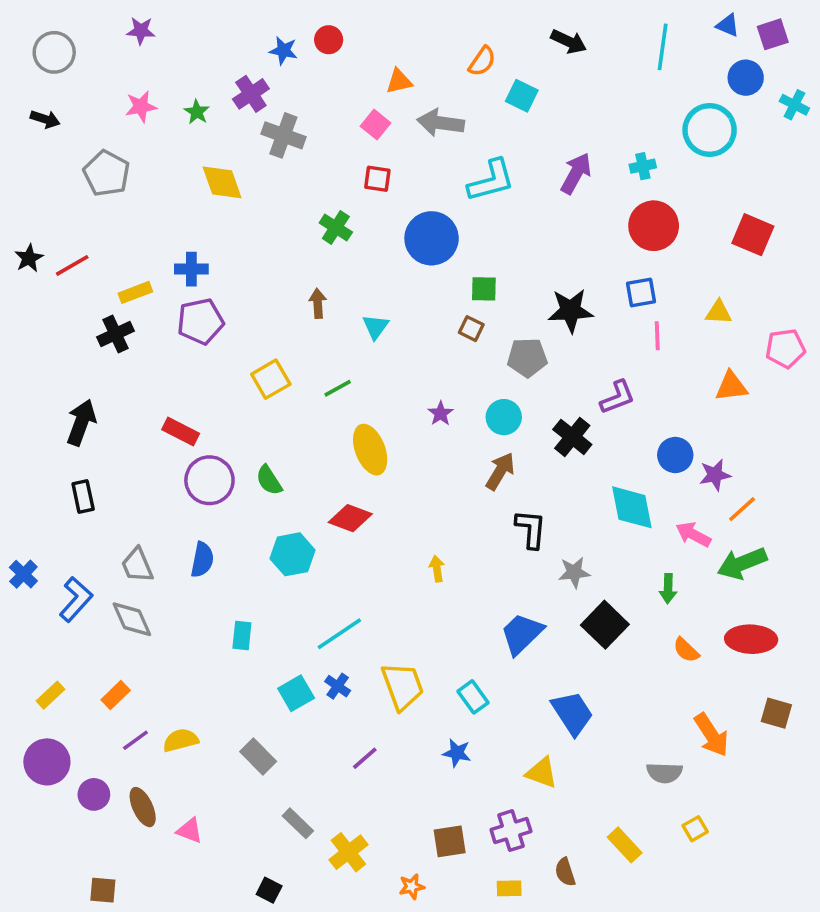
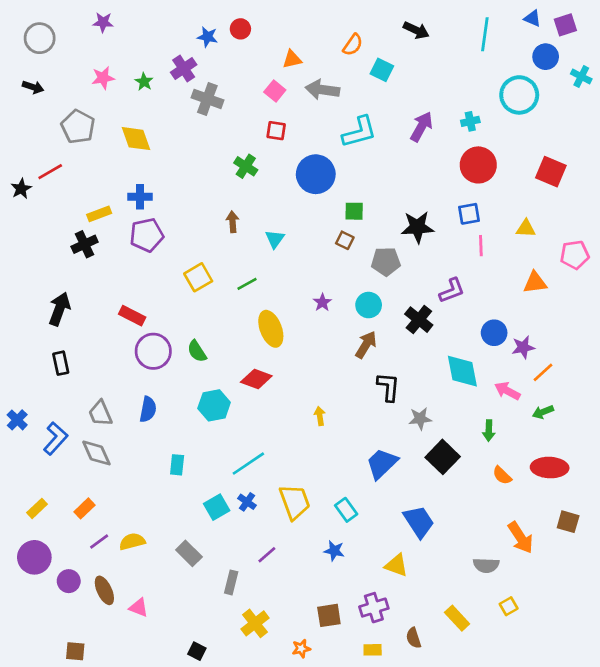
yellow diamond: (222, 182) -> (136, 139), moved
red line: (72, 265) -> (50, 172), moved
green arrow: (742, 563) -> (543, 412), size x0.6
gray rectangle: (298, 823) -> (231, 582), moved, turned 60

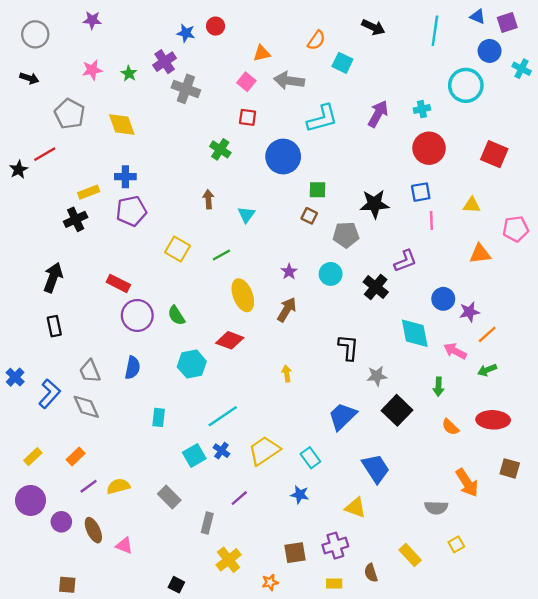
yellow square: (198, 277) -> (178, 249), turned -30
brown arrow: (366, 345) -> (287, 310), moved
yellow trapezoid: (295, 502) -> (264, 451), turned -104

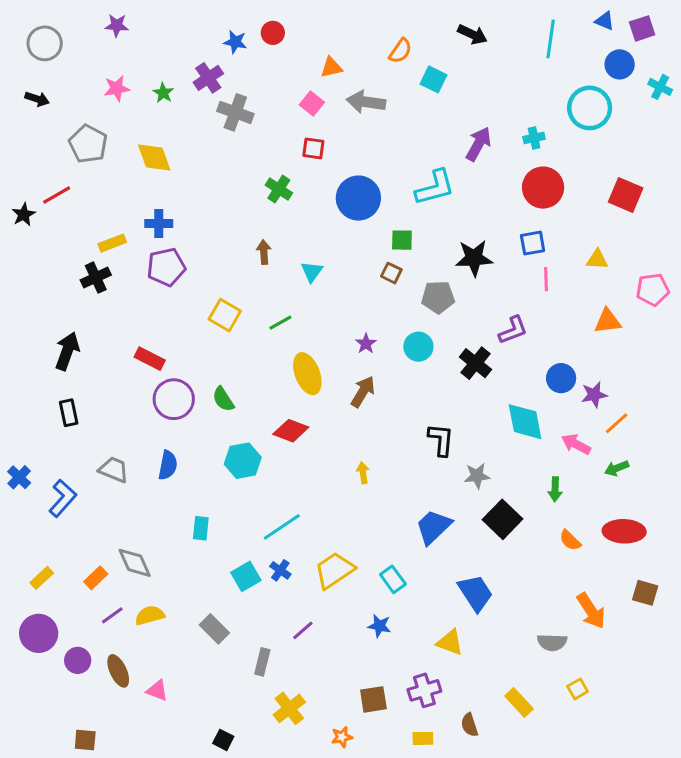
cyan L-shape: (322, 119) -> (435, 188), moved
gray trapezoid: (90, 371) -> (114, 470), turned 135
gray diamond: (86, 407) -> (135, 563), moved

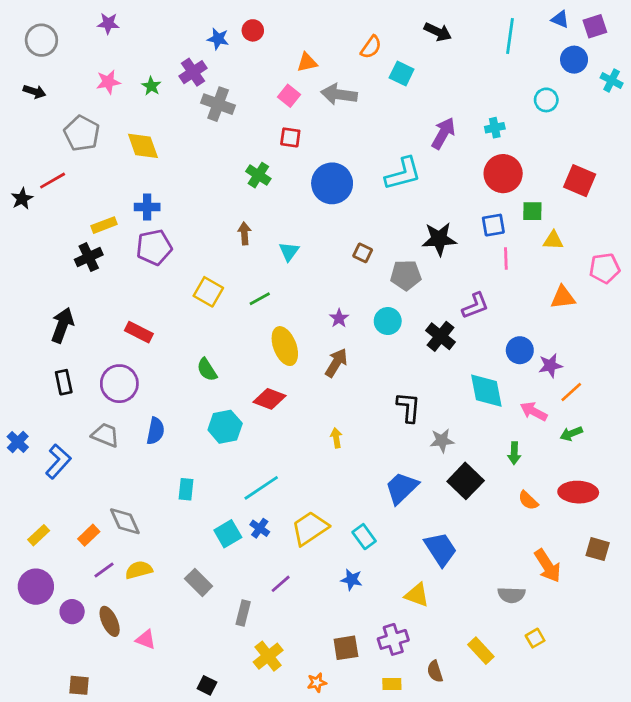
cyan circle: (590, 108) -> (546, 100), size x0.6
green square: (402, 240) -> (532, 211), moved
purple circle: (174, 399) -> (119, 384), moved

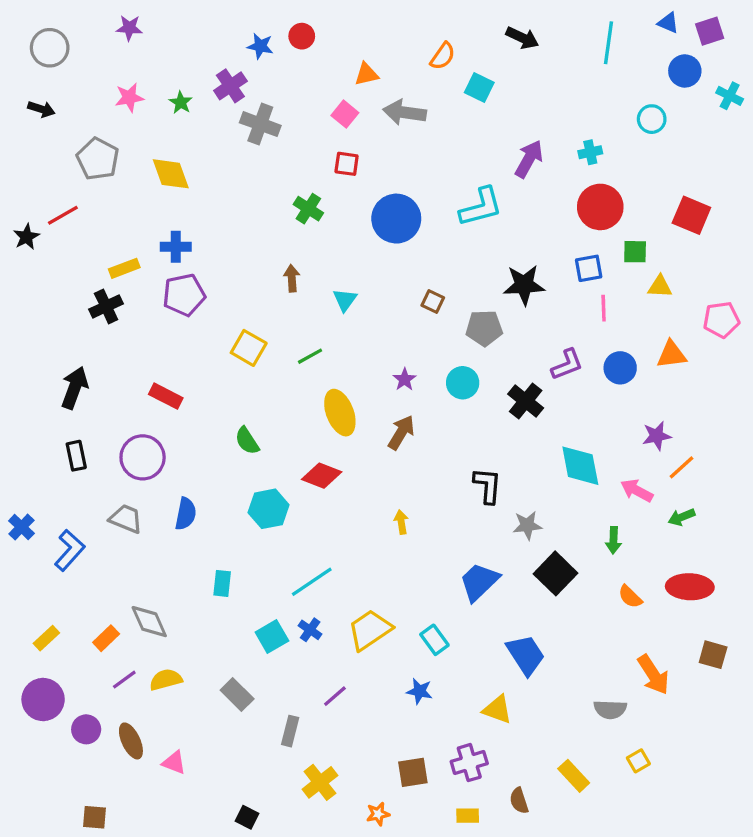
blue circle: (520, 350) -> (620, 368), moved

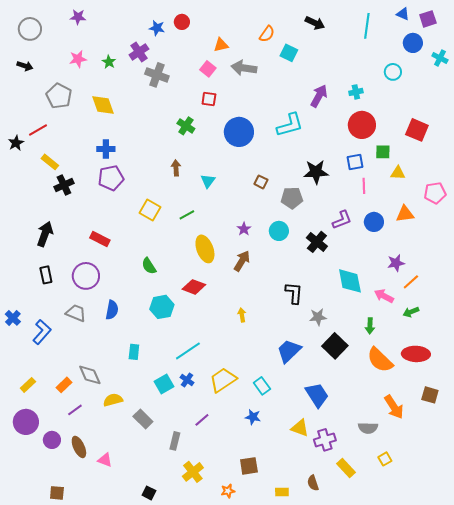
yellow rectangle: (124, 268) -> (50, 162), moved, turned 60
orange semicircle: (630, 597) -> (380, 360), size x1.8
yellow semicircle: (166, 680) -> (113, 400), moved
purple cross: (469, 763) -> (325, 440), moved

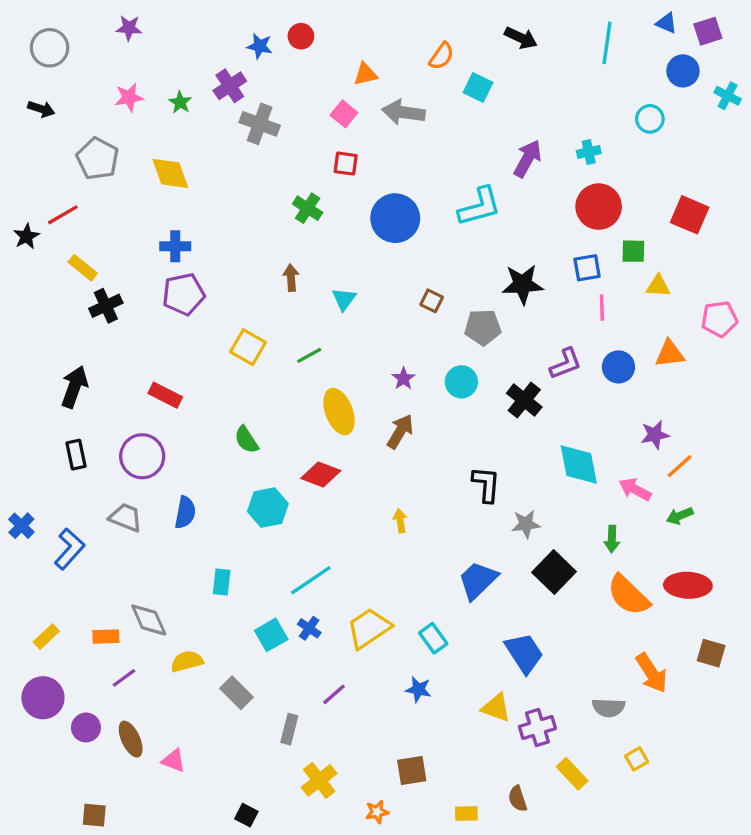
orange rectangle: (64, 385) -> (106, 637), turned 42

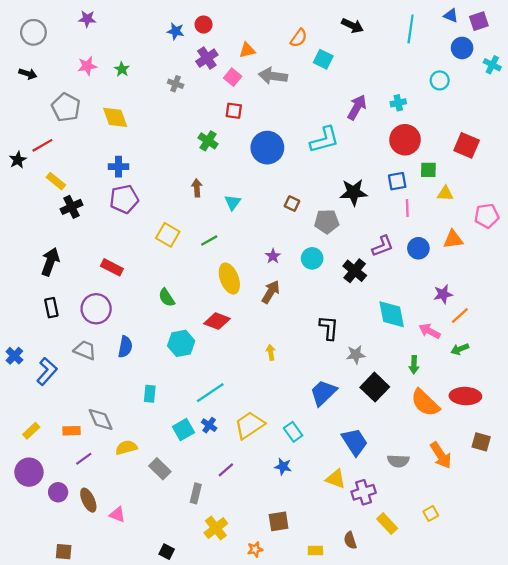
purple cross: (230, 86) -> (207, 58), moved
gray cross: (260, 124) -> (176, 84), size x0.6
gray semicircle: (609, 708) -> (398, 461), moved

